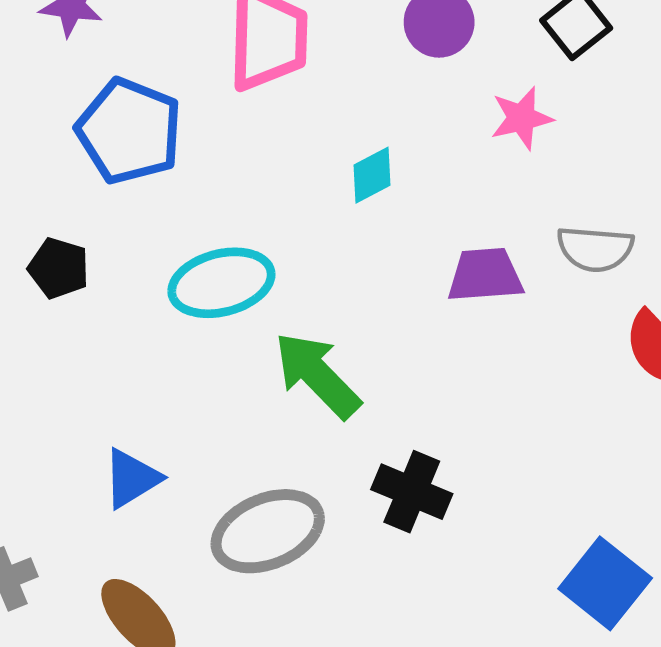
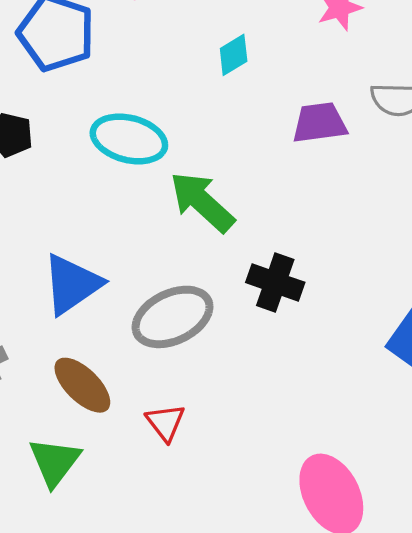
cyan ellipse: (221, 283) -> (129, 139), turned 32
blue triangle: (132, 478) -> (72, 284), size x1.4

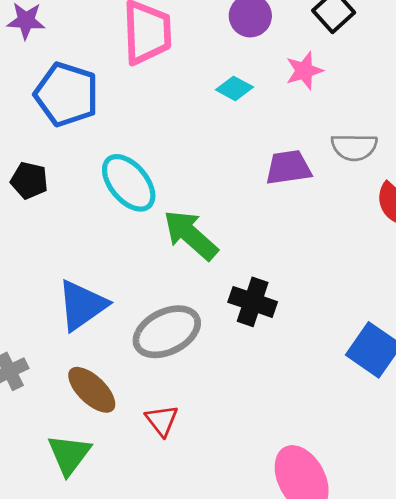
cyan diamond: (234, 55) -> (234, 88), moved, turned 60
cyan ellipse: (129, 139) -> (129, 183), turned 36

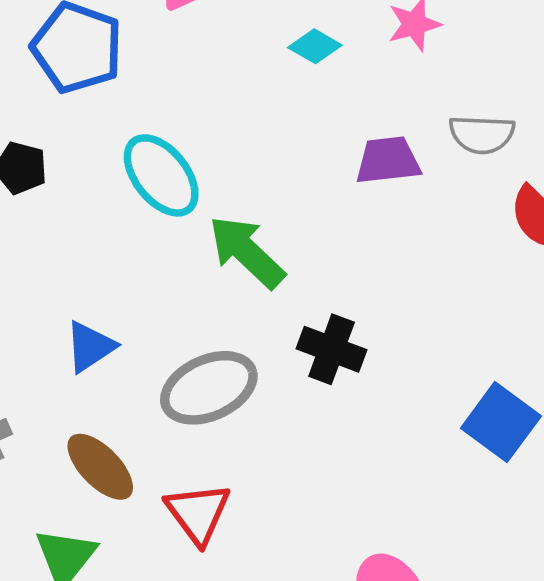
blue triangle: (82, 305) -> (90, 347), size x0.7
red triangle: (162, 420) -> (198, 513), size x1.4

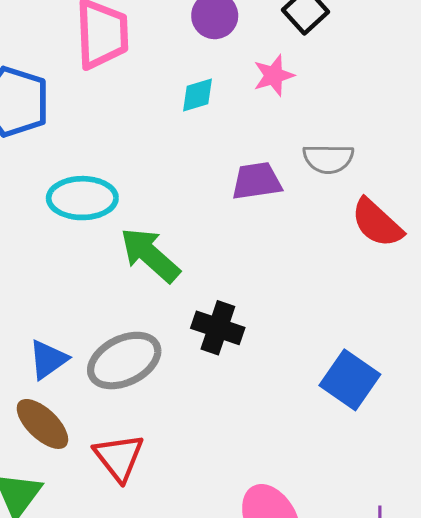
cyan diamond: (315, 46) -> (198, 95), turned -45
cyan ellipse: (161, 175) -> (82, 198), turned -50
blue triangle: (90, 347) -> (48, 359), moved

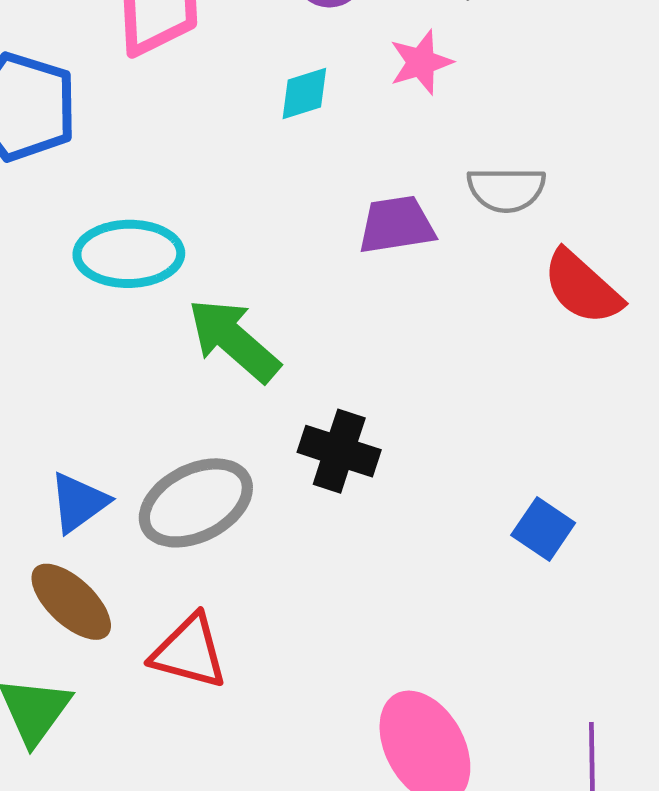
blue square: (350, 380) -> (543, 529), size x0.7
red triangle: (119, 457) -> (189, 652), turned -36

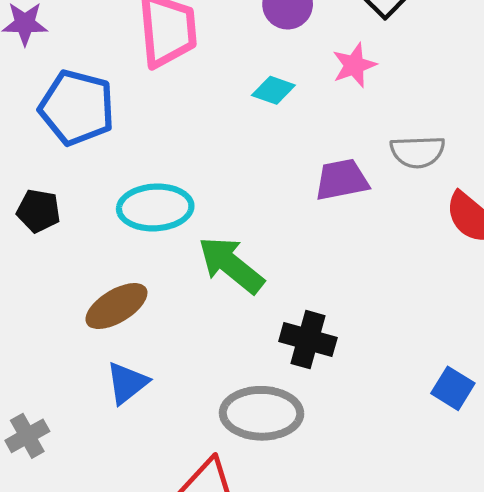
cyan diamond: (304, 93) -> (273, 90), turned 39
gray ellipse: (196, 503) -> (261, 413), moved, turned 30
brown ellipse: (71, 602) -> (116, 306), moved, turned -72

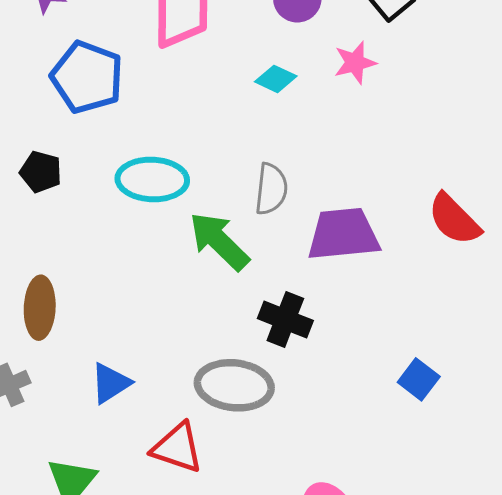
gray semicircle: (418, 152) -> (271, 189), moved, turned -87
purple trapezoid: (342, 180) -> (343, 234), moved, size x1.4
brown ellipse: (116, 306) -> (40, 308), moved, turned -62
blue triangle: (127, 383) -> (111, 383), moved

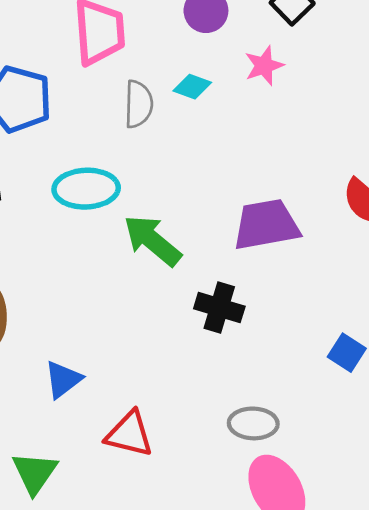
gray semicircle: (271, 189) -> (139, 104), moved
gray ellipse: (234, 385) -> (253, 423), moved, size x0.7

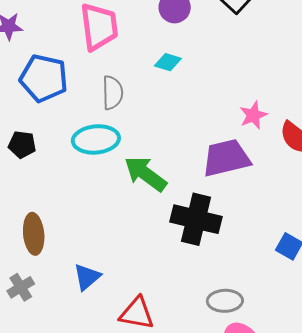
pink star: (264, 66) -> (253, 115), moved
gray semicircle: (139, 104) -> (112, 93), moved
black cross: (219, 308) -> (196, 219), size x1.4

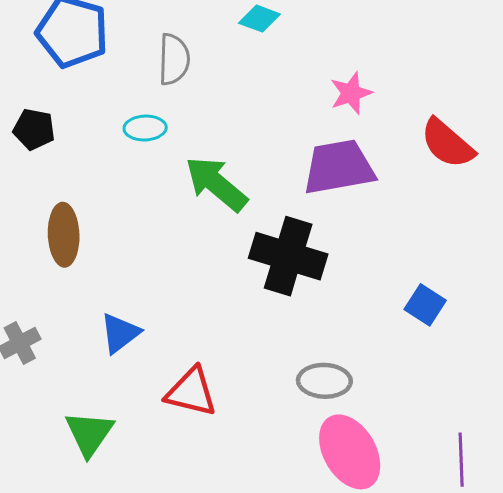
pink star: (253, 115) -> (351, 93), moved
cyan ellipse: (96, 139) -> (145, 128), size x0.6
brown ellipse: (34, 234) -> (64, 235), moved

